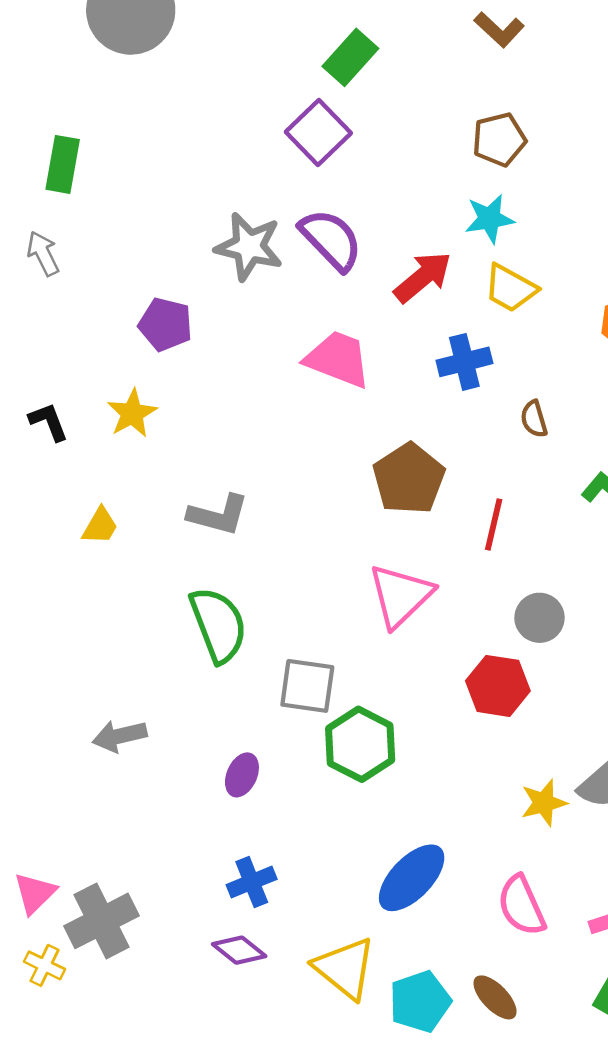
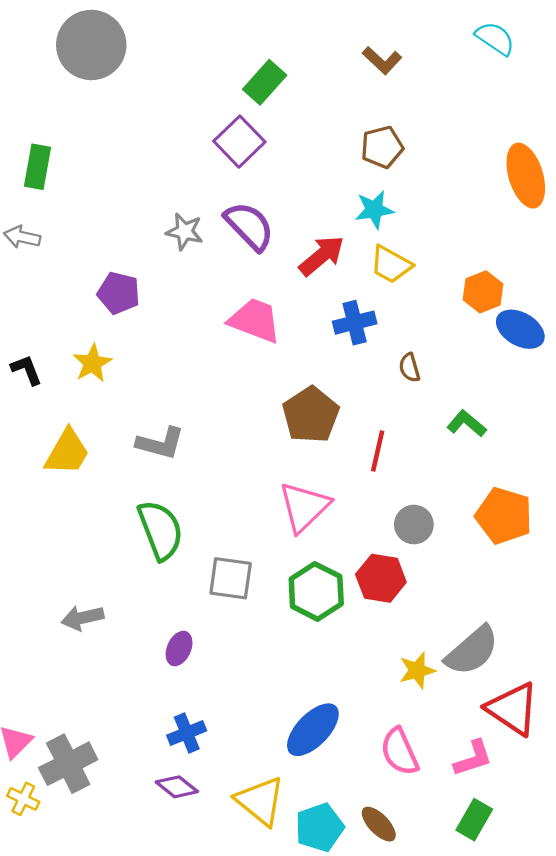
gray star: (249, 247) -> (185, 232), size x0.7
gray arrow: (43, 253) -> (22, 237), turned -52
yellow trapezoid: (100, 526) -> (67, 452), size x1.6
green hexagon: (360, 744) -> (316, 591), moved

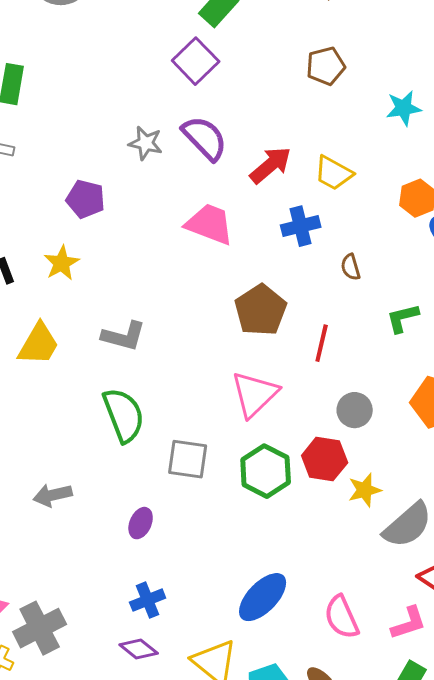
cyan star: (374, 210) -> (404, 108), moved
green L-shape: (467, 424) -> (403, 318), turned -54
yellow star: (417, 670) -> (365, 490), moved

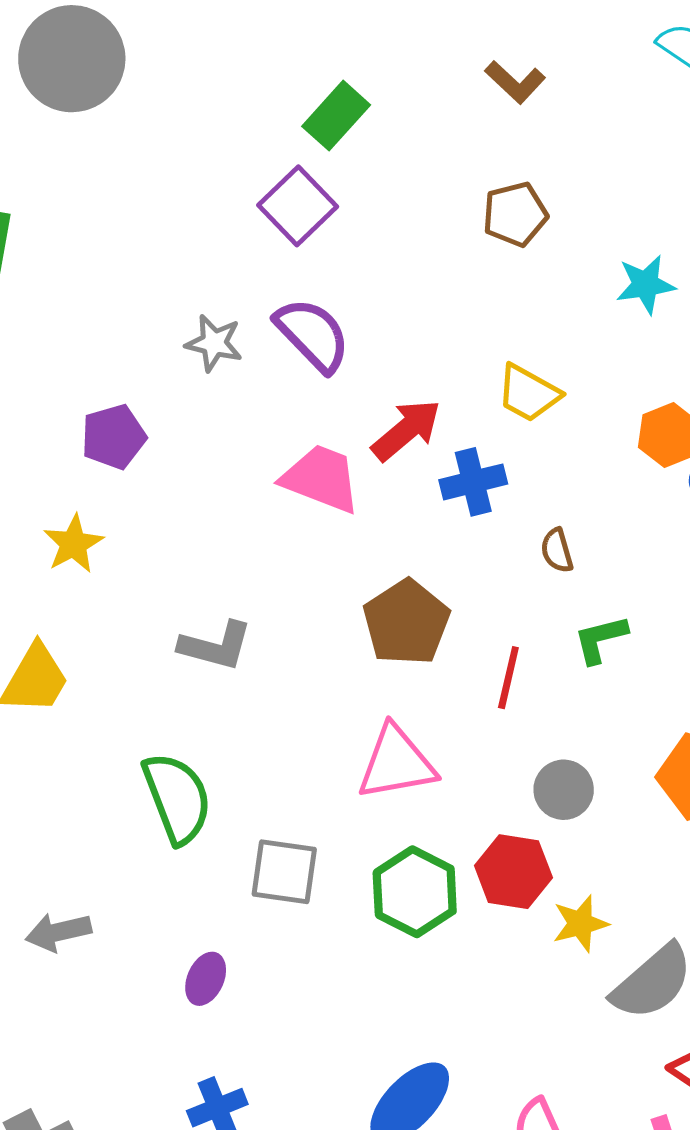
red arrow: (271, 165) -> (406, 430), moved
purple pentagon: (86, 199) -> (114, 437), turned -30
green L-shape: (403, 318) -> (600, 639), moved
gray L-shape: (124, 336) -> (216, 646), moved
pink triangle: (255, 394) -> (396, 763), turned 34

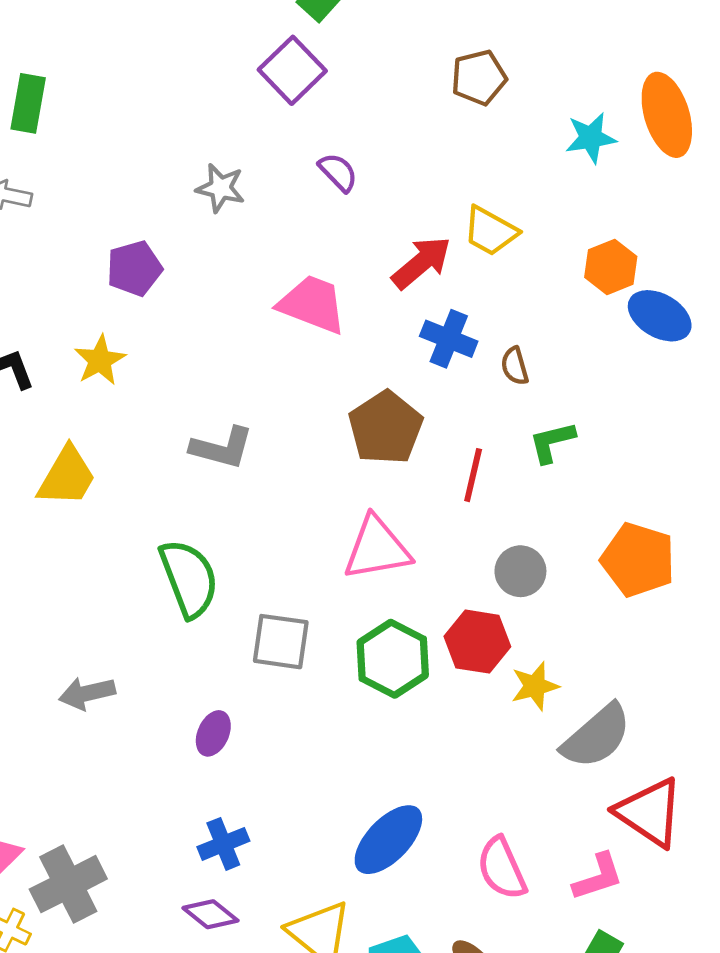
purple semicircle: (313, 335) -> (338, 172), moved, size x0.6
red arrow: (406, 430) -> (421, 263), moved
blue cross: (473, 482) -> (449, 339), moved, turned 36

